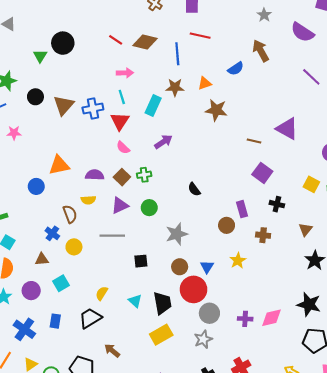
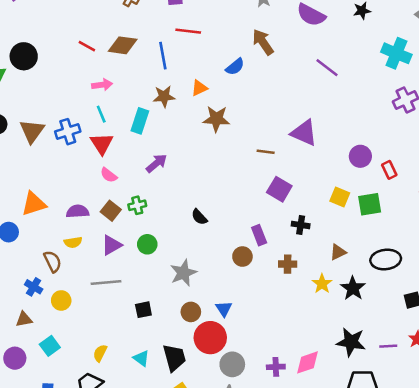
brown triangle: (305, 229) -> (338, 252), turned 32
yellow star: (238, 261) -> (322, 284), moved

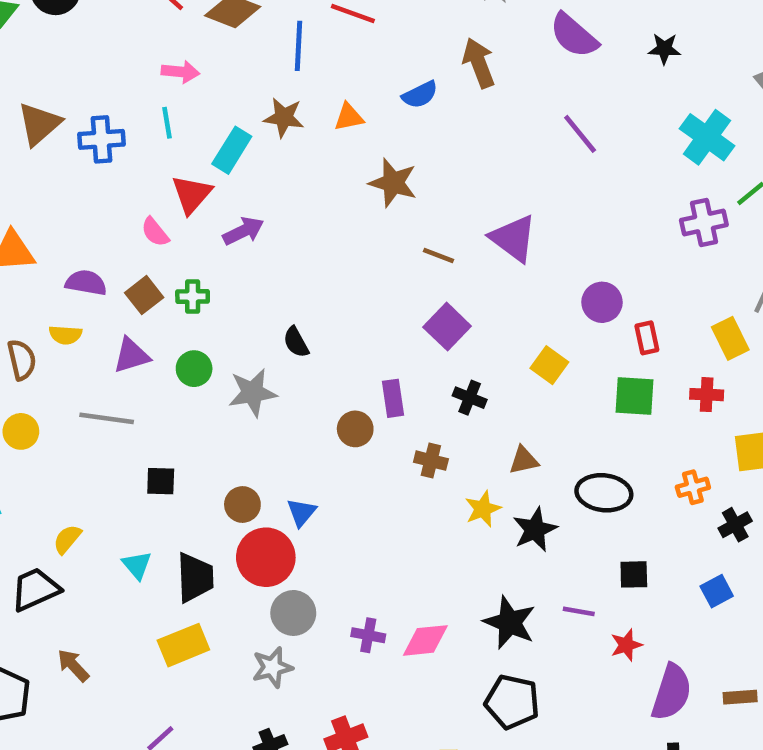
brown star: (216, 119) -> (393, 183), moved
red triangle: (102, 144) -> (192, 194), moved
green square: (370, 204) -> (634, 396), moved
gray star: (183, 273) -> (253, 393), moved
purple line: (388, 346) -> (579, 611), moved

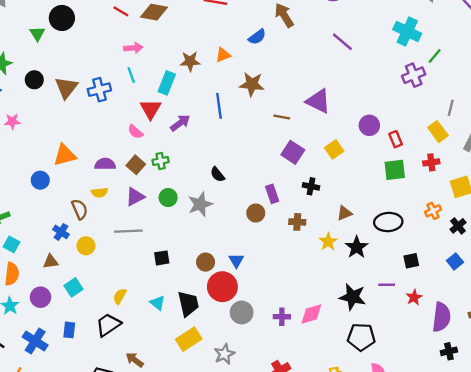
blue line: (298, 46) -> (219, 106), moved
yellow square: (549, 365) -> (334, 149), moved, turned 30
gray star: (272, 667) -> (224, 354), moved

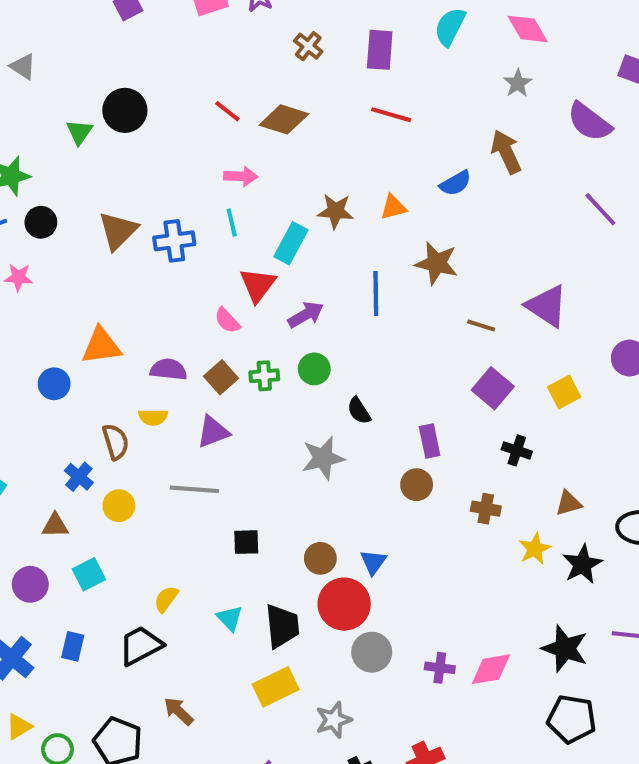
black circle: (34, 80) -> (41, 222), moved
purple rectangle: (272, 194) -> (430, 441), moved
green circle: (168, 198) -> (314, 369), moved

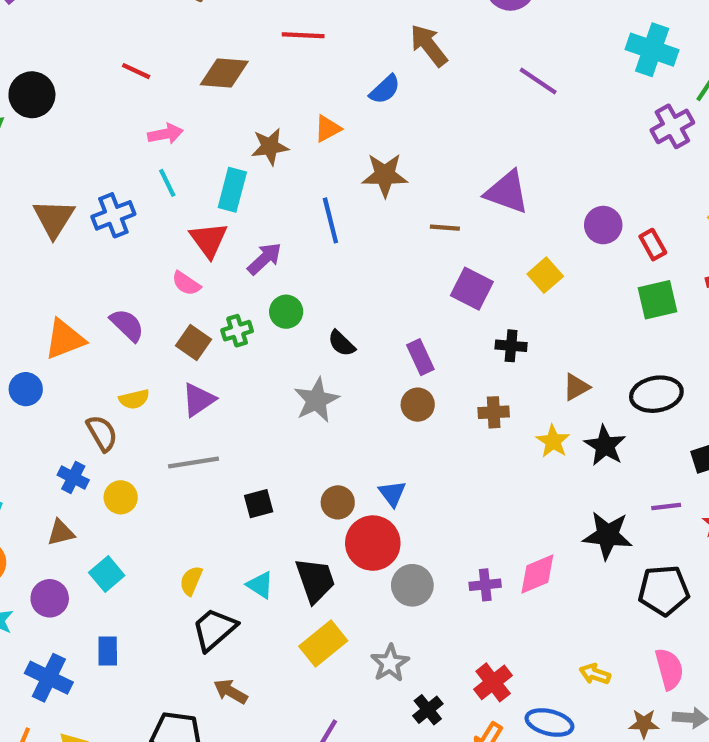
brown diamond: (284, 119) -> (224, 73), moved
purple semicircle: (169, 370) -> (127, 325), moved, turned 51
black trapezoid: (141, 646) -> (214, 629), moved
black pentagon: (572, 719) -> (664, 590), moved

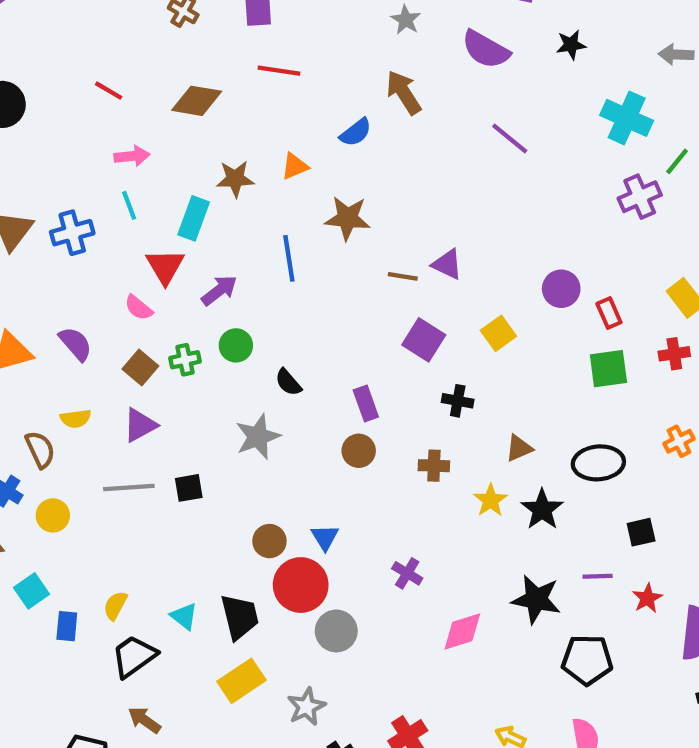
purple triangle: (507, 192) -> (447, 264), moved, size x0.7
black square: (259, 504) -> (189, 488), moved
purple cross: (485, 585) -> (407, 573), moved, turned 32
blue rectangle: (108, 651) -> (67, 626), moved

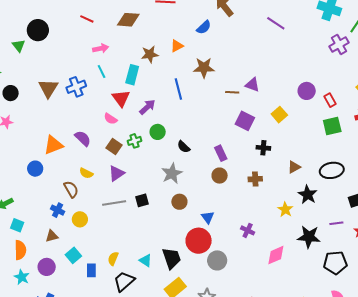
yellow semicircle: (76, 419) -> (86, 173), turned 40
yellow star: (491, 500) -> (285, 210), moved
brown circle: (269, 541) -> (179, 202), moved

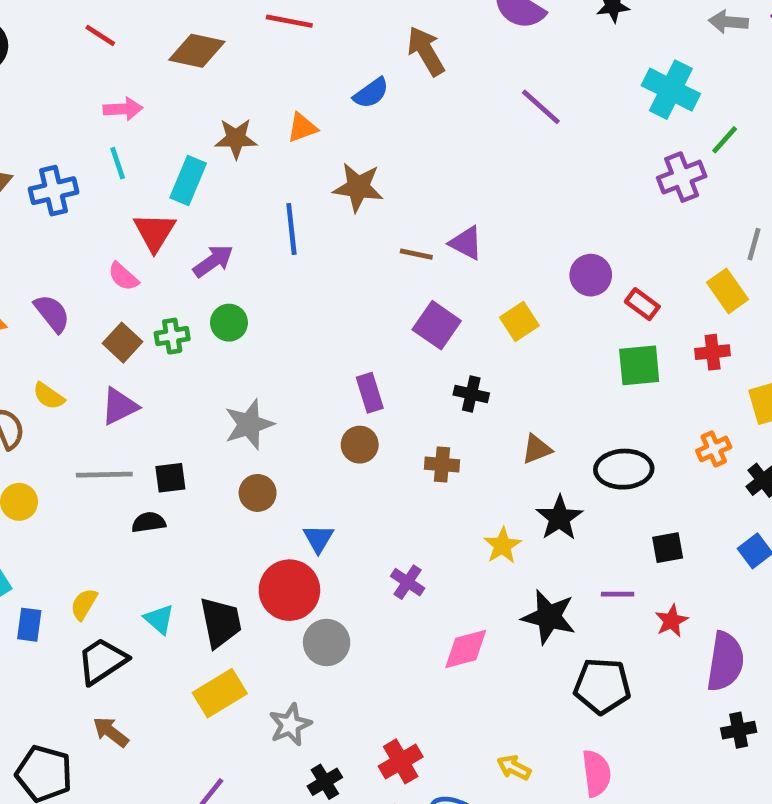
red rectangle: (330, 100) -> (642, 304), turned -32
black semicircle: (184, 147) -> (149, 522), moved, turned 120

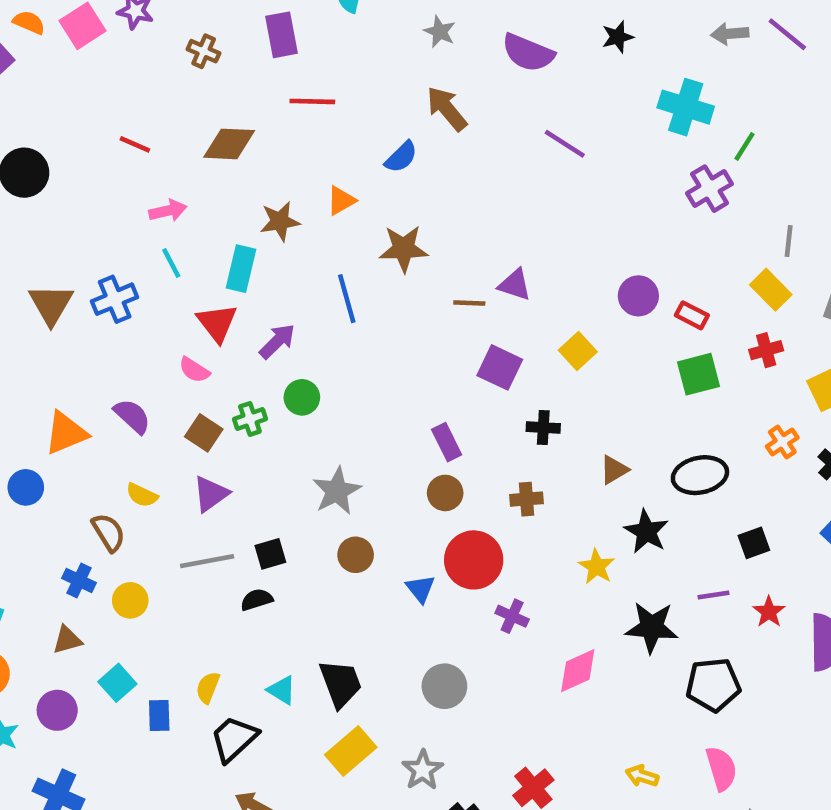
red circle: (289, 590) -> (474, 560), moved

